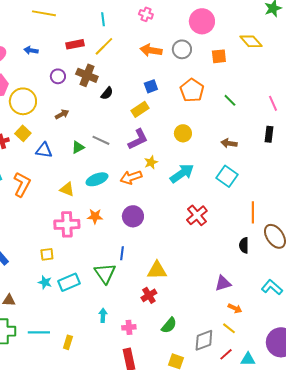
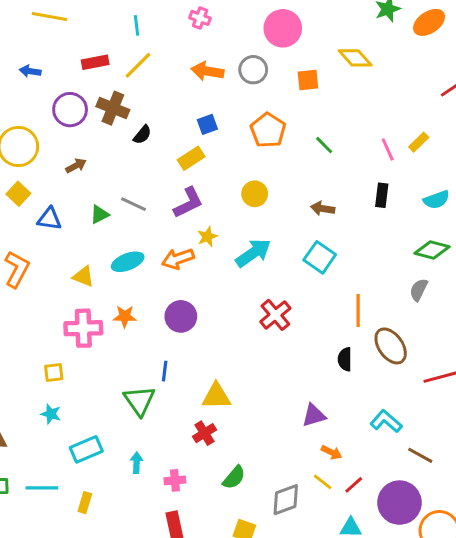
purple circle: (58, 76) -> (70, 110), size x1.5
cyan rectangle: (69, 282) -> (86, 449), moved
red line: (226, 354) -> (354, 485), moved

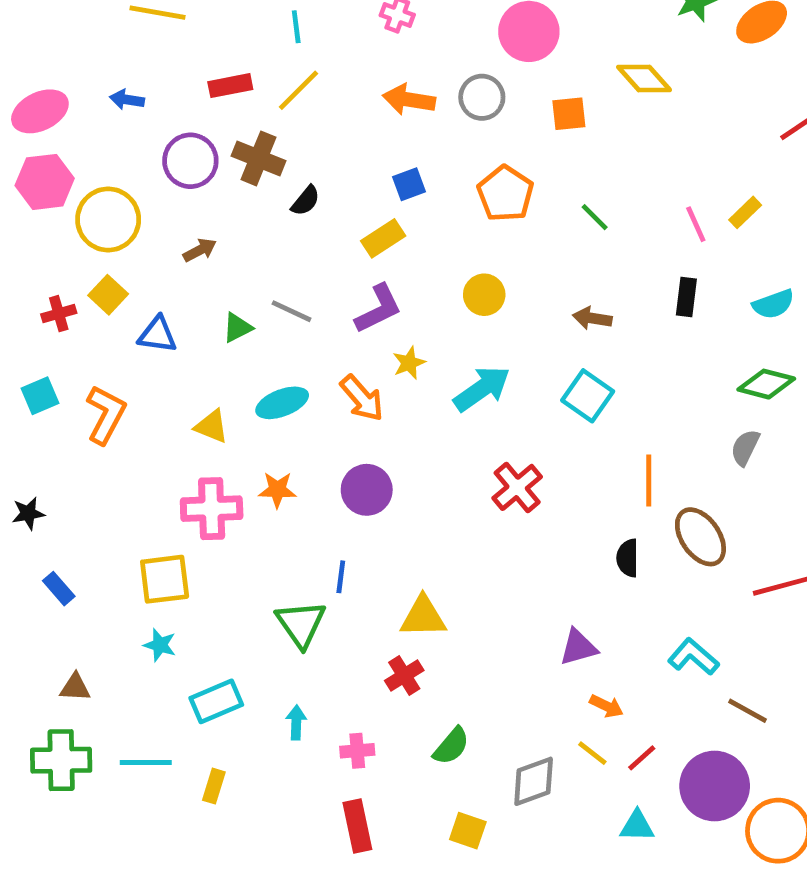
orange arrow: (178, 259) -> (362, 398), turned -112
yellow square: (54, 373) -> (165, 579), size x1.6

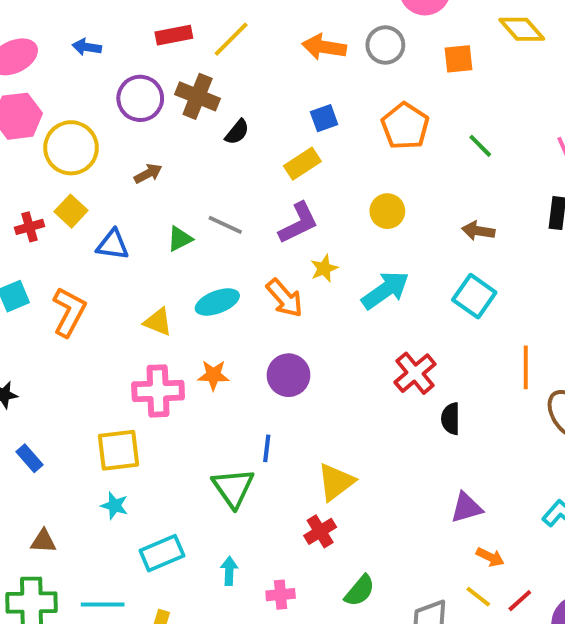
black semicircle: (628, 558) -> (451, 419), moved
yellow triangle: (423, 617) -> (336, 482), turned -36

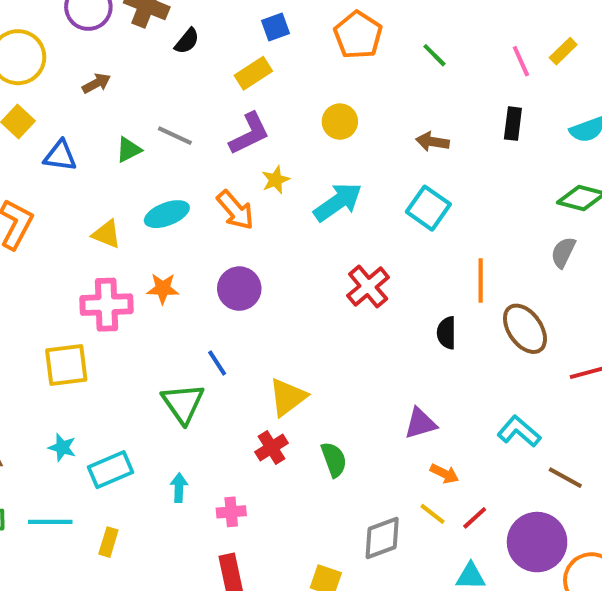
black semicircle: (451, 419) -> (447, 333), moved
blue line: (267, 448) -> (217, 363), turned -40
cyan star: (115, 506) -> (62, 447), moved
green semicircle: (360, 591) -> (334, 460), moved, turned -60

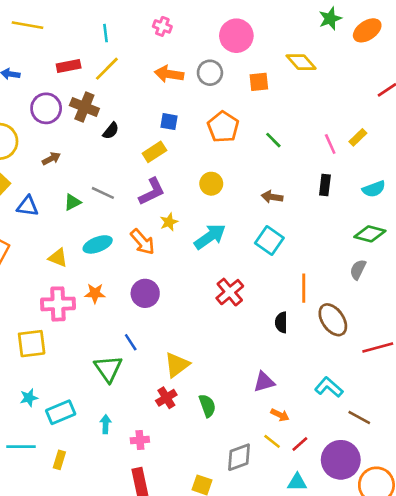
blue square: (275, 27) -> (169, 122), turned 30
cyan star: (62, 447) -> (29, 398), turned -30

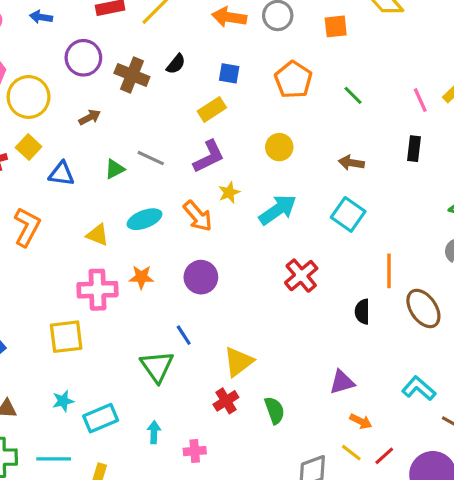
brown cross: (84, 107) -> (132, 75), moved
black semicircle: (111, 131) -> (176, 64), moved

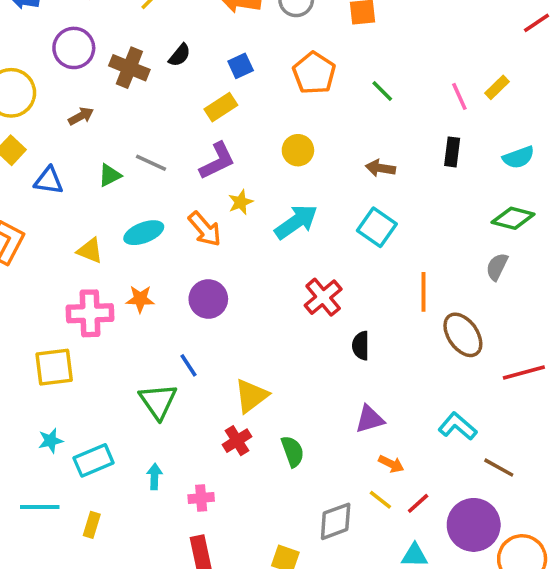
blue square: (229, 73) -> (241, 66), turned -35
black semicircle: (362, 312) -> (361, 346), moved

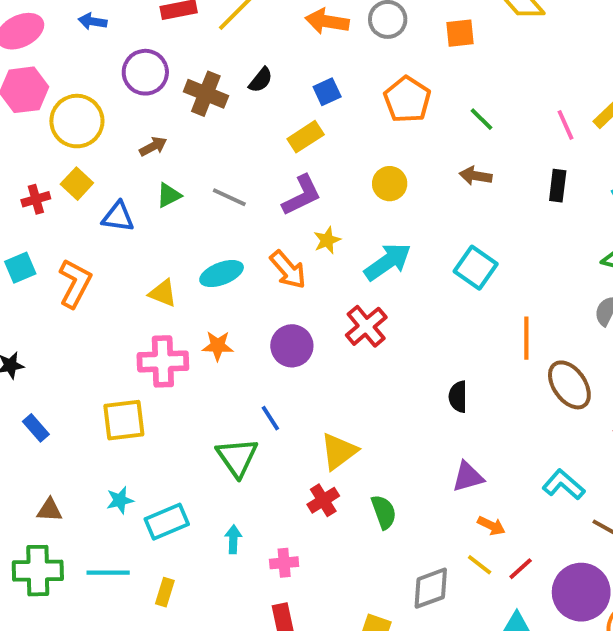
brown arrow: (380, 168) -> (476, 176), moved
green triangle: (110, 175) -> (169, 195), moved
red cross: (323, 297) -> (366, 326), moved

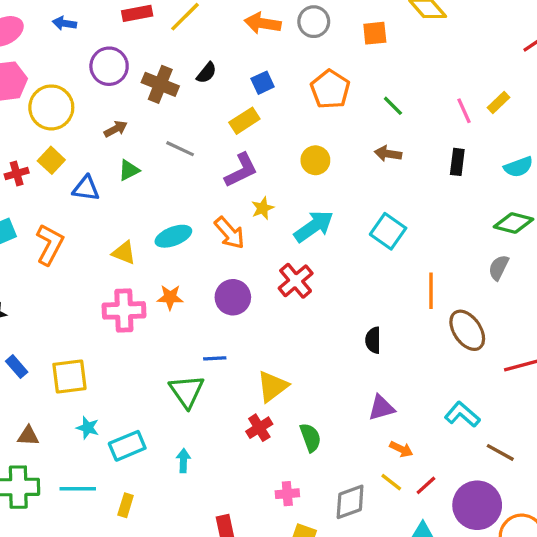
gray line: (229, 197) -> (180, 149), moved
blue line: (270, 418) -> (215, 358), turned -60
yellow square: (124, 420) -> (69, 376), moved
cyan star: (120, 500) -> (88, 428), turned 30
pink cross: (284, 563) -> (287, 494), moved

